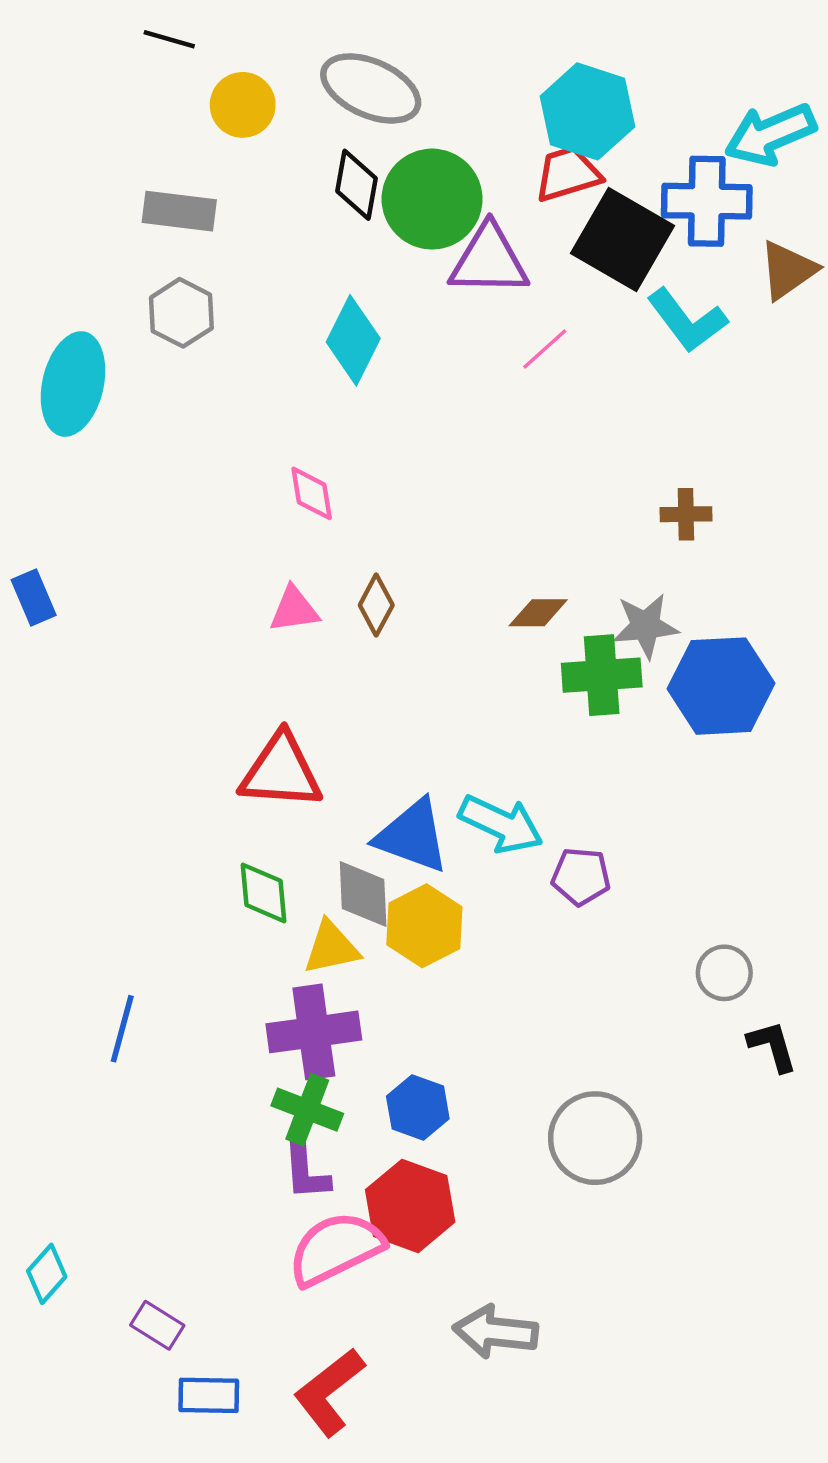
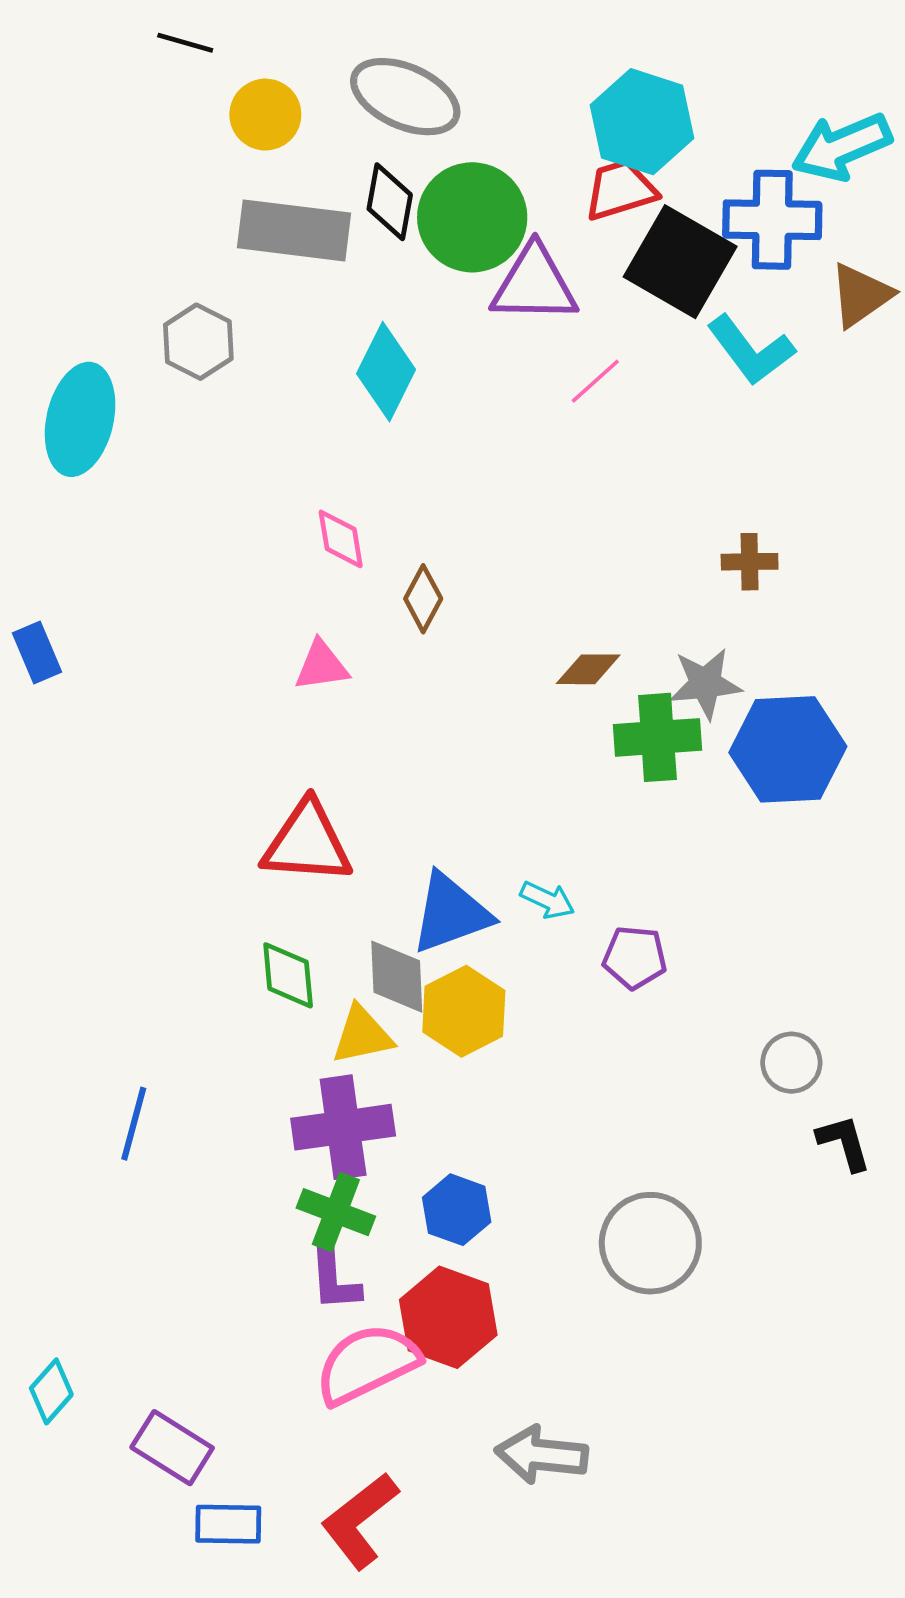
gray rectangle: (179, 211) -> (294, 230), moved, size x1.4
brown diamond: (376, 605) -> (423, 599), moved
cyan arrow: (501, 824) -> (548, 900), size x0.6
blue triangle: (412, 836) -> (451, 913), turned -40
purple rectangle: (157, 1325) -> (172, 1448), size x1.4

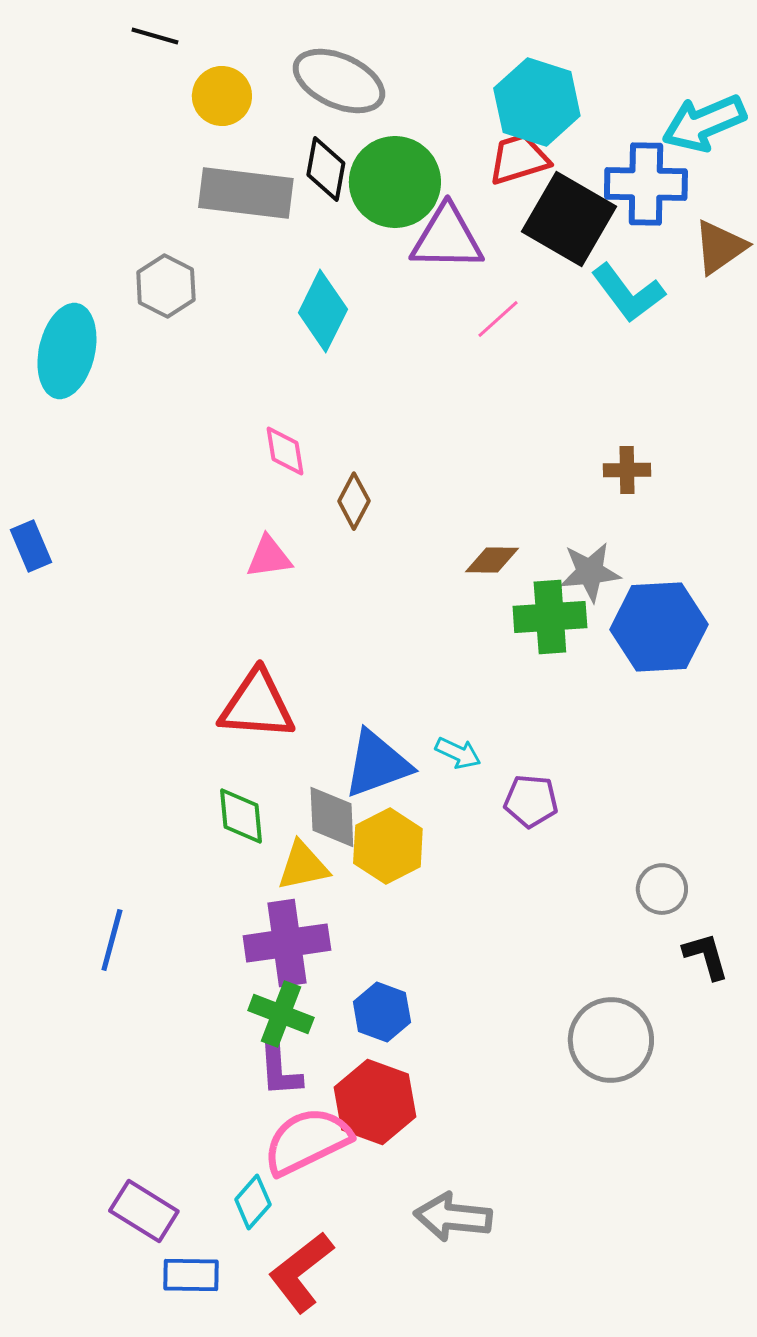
gray circle: (650, 1243) -> (611, 1040), moved
cyan diamond: (51, 1391) -> (253, 1202), moved

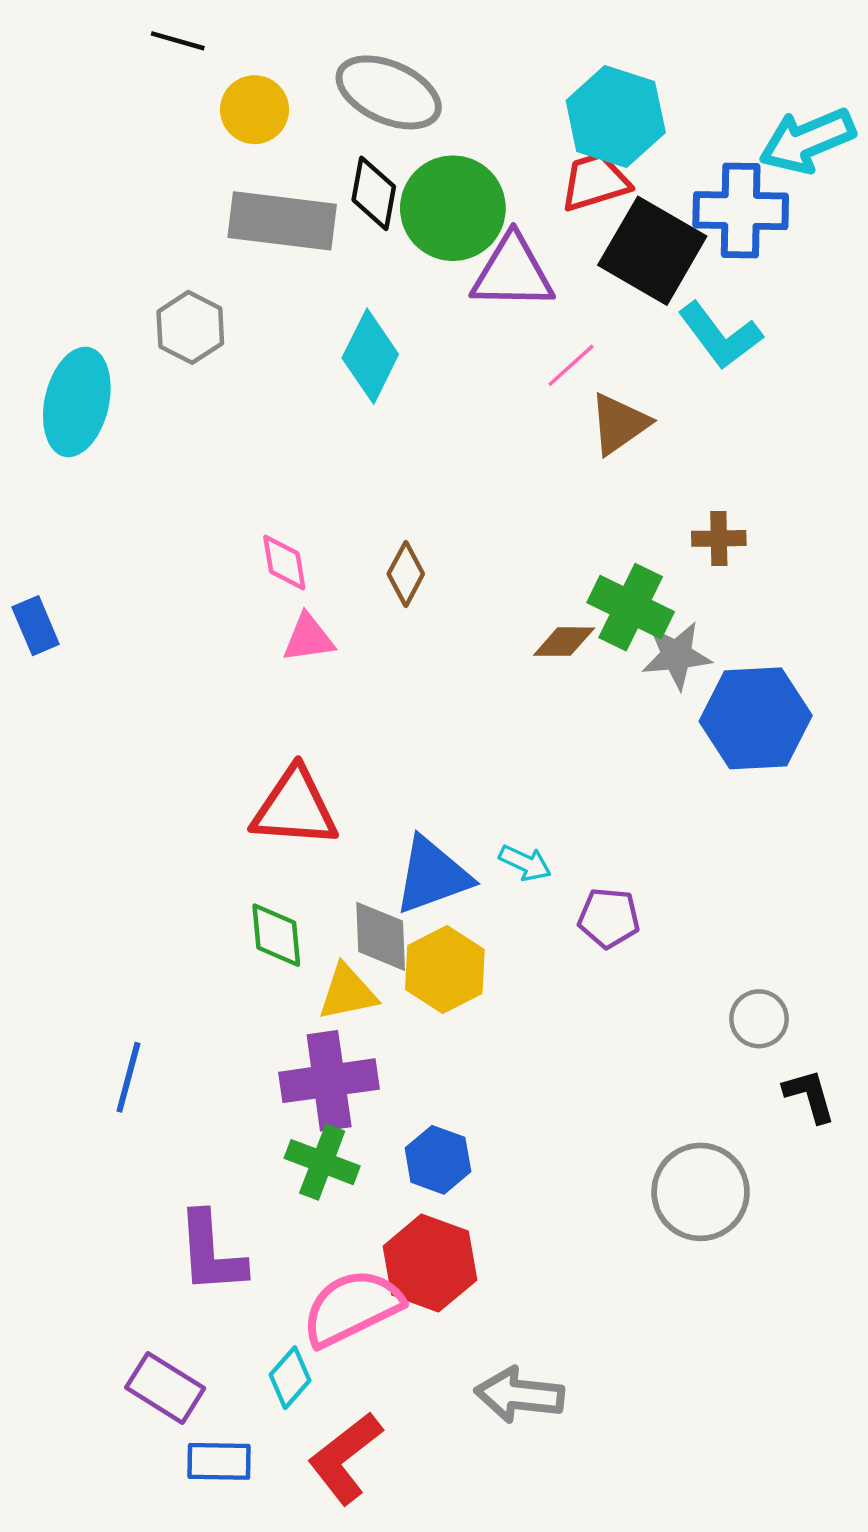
brown triangle: (720, 247) -> (619, 424), moved
pink diamond: (285, 451) -> (284, 562), moved
green cross: (550, 617) -> (631, 607), moved, turned 30
purple L-shape: (280, 1071) -> (211, 1253), moved, size x1.4

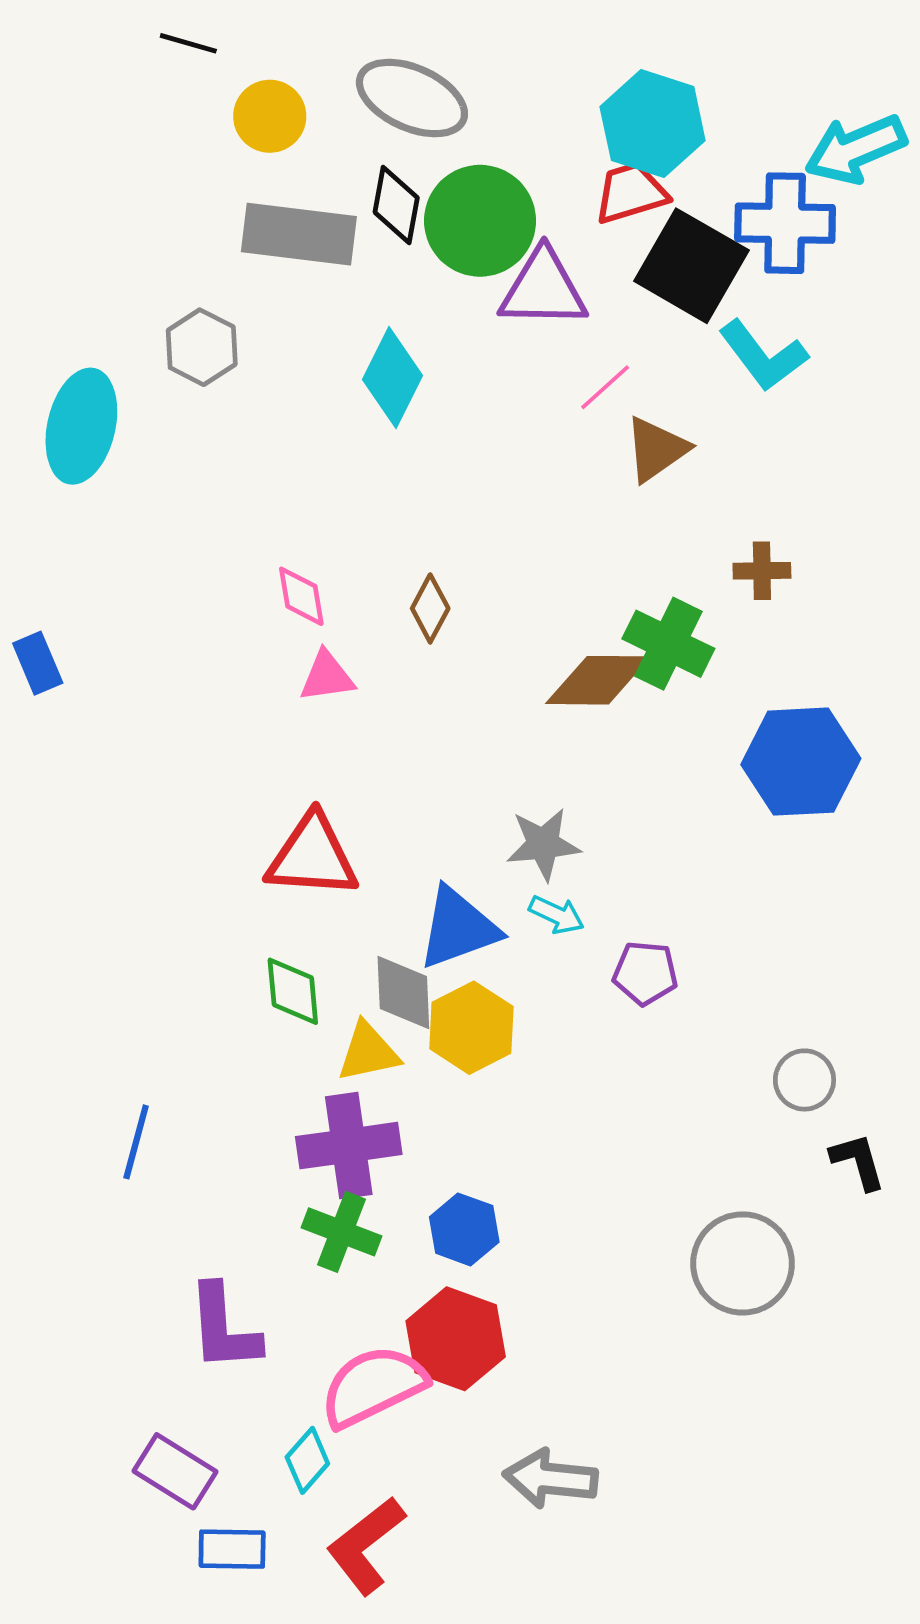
brown diamond: (564, 642) -> (598, 680), size x1.6
gray star: (676, 655) -> (543, 844), moved

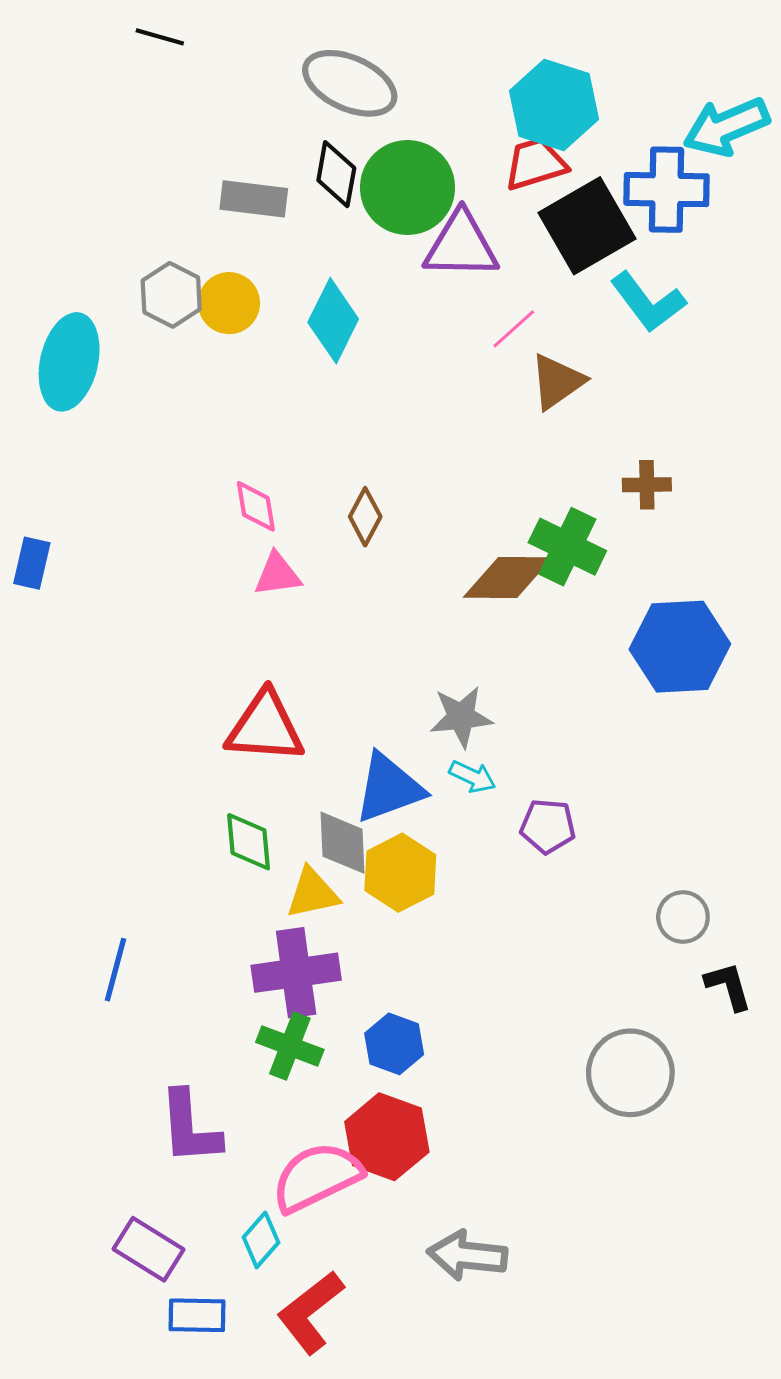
yellow circle: (270, 116) -> (229, 303), moved
gray rectangle: (299, 234) -> (254, 199), size x0.7
black square: (691, 266) -> (587, 226), turned 30
blue rectangle: (38, 663) -> (32, 563), turned 36

